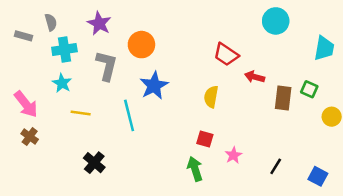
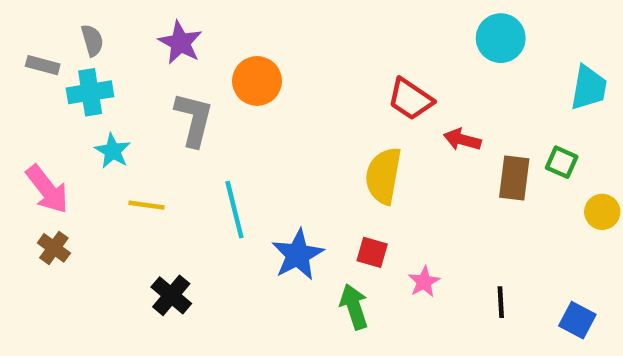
cyan cross: (64, 50) -> (90, 92), moved
blue star: (154, 86) -> (298, 255), moved
yellow semicircle: (211, 97) -> (383, 176), size x1.4
black line: (276, 166) -> (501, 302), turned -35

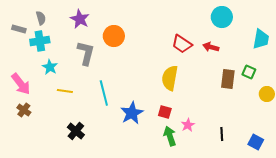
red arrow: (462, 140) -> (211, 47), moved
green arrow: (354, 307) -> (170, 136), moved

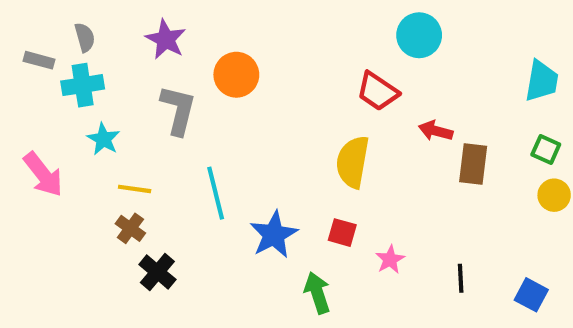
cyan circle: (222, 17) -> (419, 35), moved
red arrow: (211, 47) -> (436, 131), moved
green square: (249, 72) -> (546, 149), moved
brown cross: (24, 110) -> (130, 228), moved
green arrow: (170, 136) -> (317, 293), moved

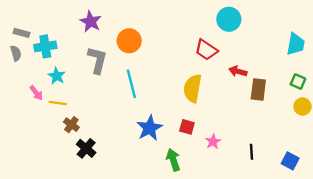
gray semicircle: (85, 37) -> (16, 53), moved
pink arrow: (43, 174) -> (36, 93), moved, size x0.6
yellow line: (135, 189) -> (58, 103), moved
cyan line: (216, 193) -> (131, 84), moved

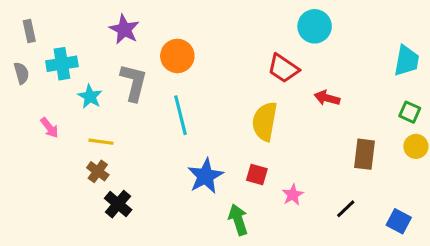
gray rectangle: (22, 33) -> (29, 31), moved, turned 63
cyan star: (57, 76) -> (90, 96), moved
brown rectangle: (258, 90) -> (364, 154), moved
yellow line: (58, 103) -> (101, 142), moved
black line: (252, 152) -> (346, 209), turned 49

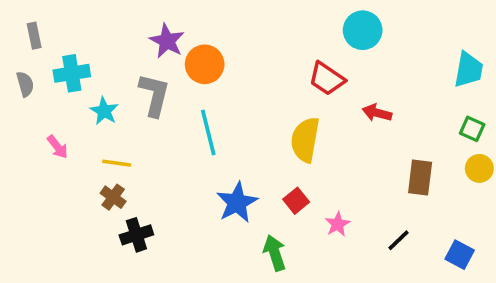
purple star: (124, 29) -> (167, 41), moved
red square: (257, 174) -> (296, 201), turned 35
black cross: (118, 204) -> (136, 235), turned 32

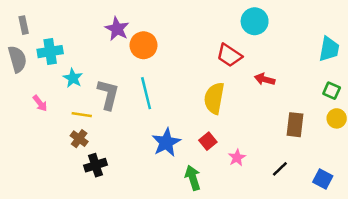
gray semicircle: (25, 84) -> (17, 59), size x1.5
gray L-shape: (154, 95) -> (108, 94), moved

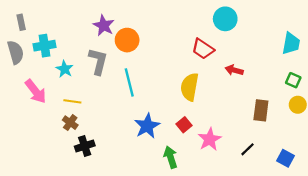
gray L-shape: (108, 94) -> (98, 61), moved
pink arrow: (40, 103) -> (36, 91), size x1.6
pink star: (237, 158) -> (210, 139), size x1.5

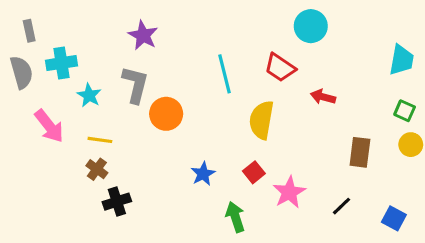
orange circle: (127, 40) -> (166, 114), moved
cyan line: (129, 82) -> (225, 74), moved
blue star: (147, 126) -> (203, 174), size x0.7

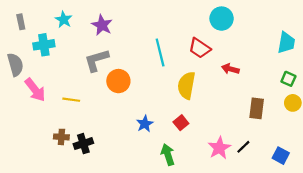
gray semicircle: (21, 72) -> (15, 65), moved
gray L-shape: (135, 85) -> (97, 60), turned -120
cyan star: (89, 95) -> (64, 20), moved
brown cross: (97, 169) -> (61, 137), moved, turned -32
pink star: (289, 192) -> (219, 148), moved

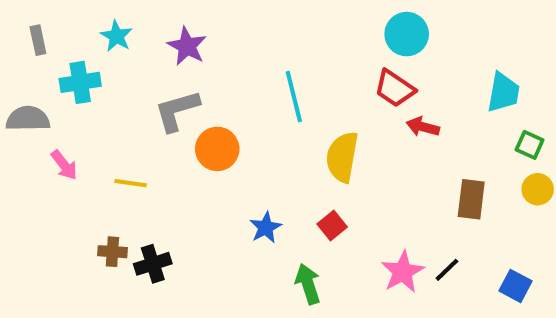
cyan trapezoid: (286, 43) -> (503, 93), moved
red trapezoid: (200, 48) -> (395, 88), moved
gray semicircle: (15, 65) -> (28, 119), turned -75
pink arrow: (35, 90) -> (64, 165), size x0.7

